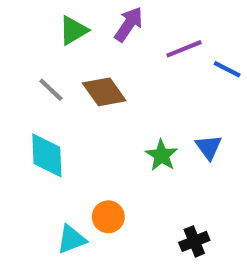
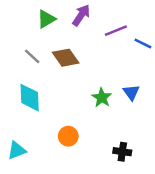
cyan triangle: (71, 239) -> (17, 150), moved
black cross: (194, 241) -> (122, 152), turned 30

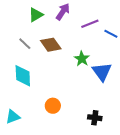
blue triangle: (131, 92) -> (102, 72), size x1.5
green star: (102, 98) -> (82, 59), moved

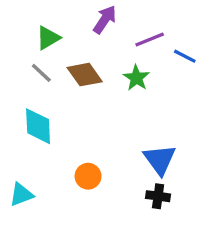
green triangle: (36, 15) -> (48, 38), moved
green star: (82, 59) -> (136, 78), moved
blue triangle: (102, 72) -> (160, 160), moved

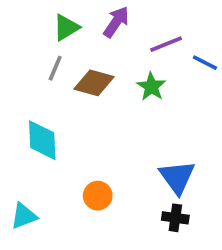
green triangle: (48, 38) -> (66, 27), moved
gray line: (41, 73) -> (55, 68), moved, turned 70
brown diamond: (85, 75) -> (94, 83), turned -39

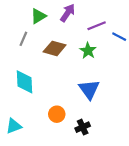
gray line: (55, 68) -> (23, 39), moved
blue triangle: (177, 177) -> (89, 89), moved
black cross: (175, 218) -> (83, 127), moved, turned -32

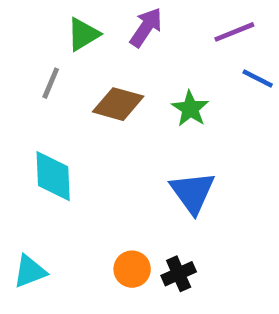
purple line: (97, 26) -> (234, 32), moved
orange circle: (57, 114) -> (132, 269), moved

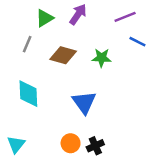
green star: (190, 109) -> (102, 58), turned -30
blue triangle: (193, 192) -> (84, 102), moved
cyan triangle: (30, 271) -> (16, 144), turned -30

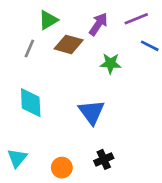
purple arrow: (78, 14) -> (98, 24), moved
brown diamond: (63, 55) -> (69, 44), moved
orange circle: (71, 143) -> (62, 168), moved

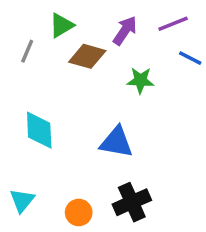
gray line: (29, 48) -> (27, 51), moved
blue triangle: (92, 112) -> (116, 142), turned -44
black cross: (104, 159) -> (132, 202), size x1.5

